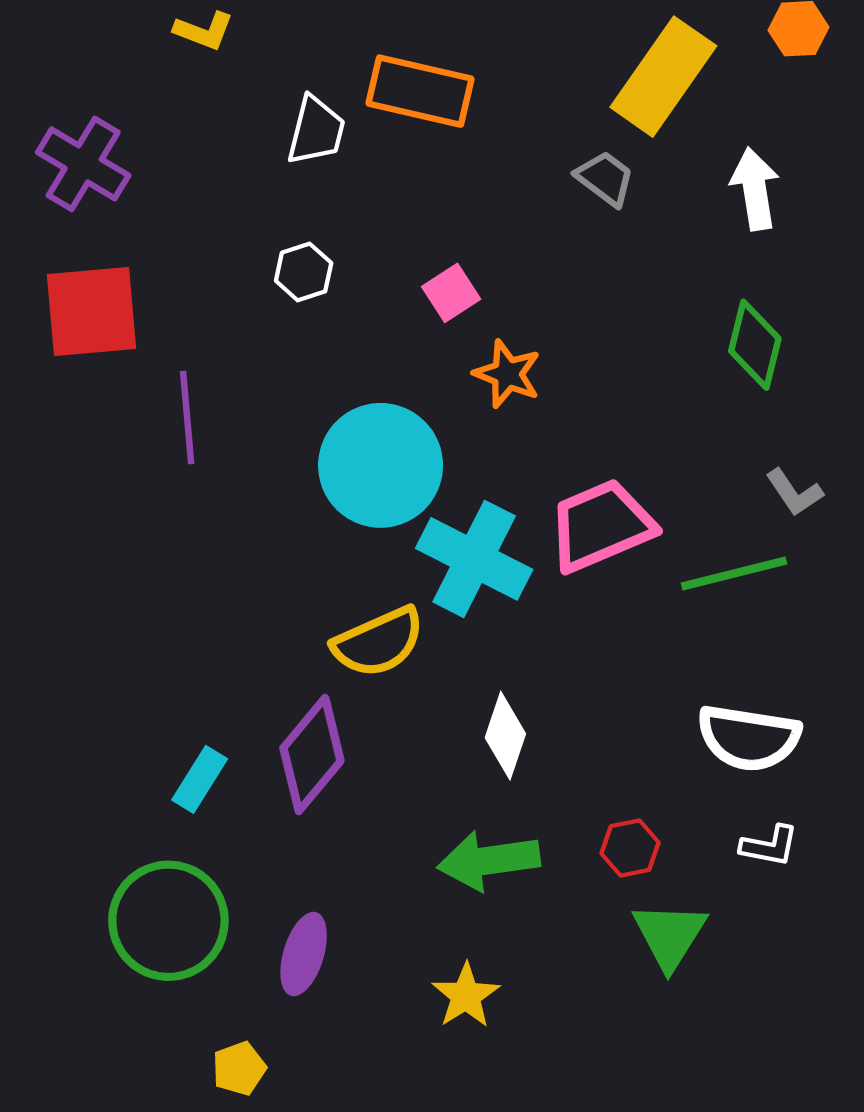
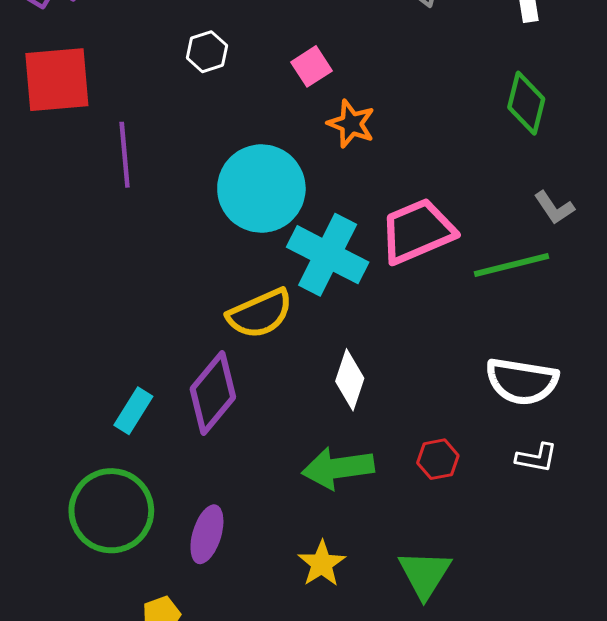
green triangle: (670, 935) -> (425, 574), moved

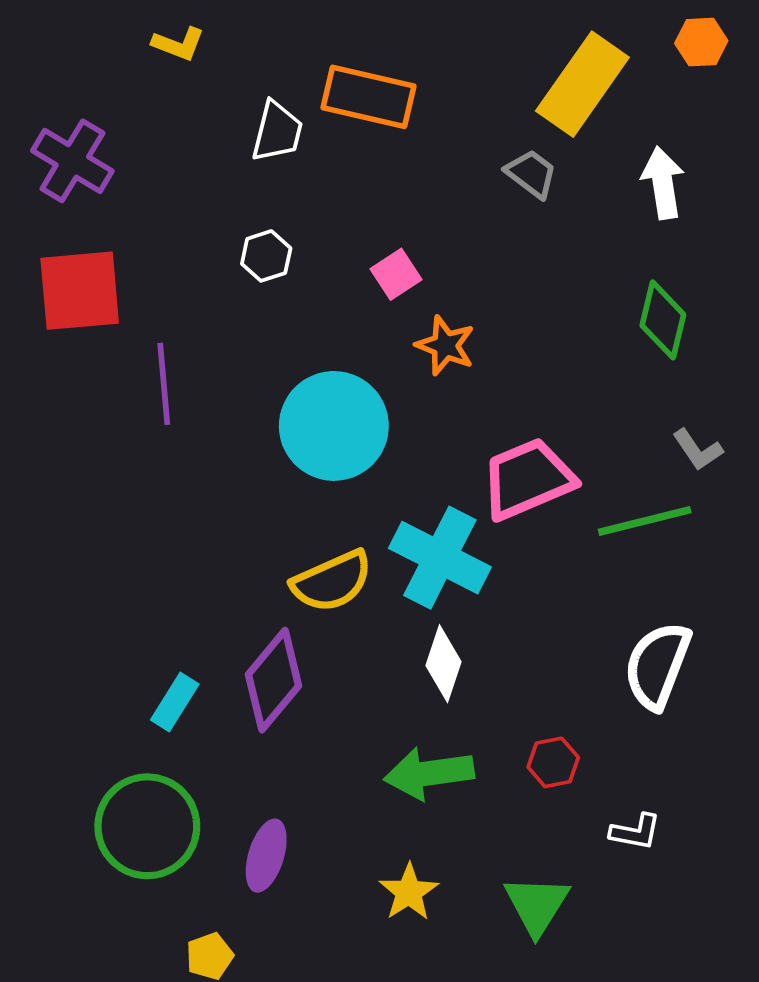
cyan cross: (328, 255) -> (440, 558), moved
white semicircle: (522, 381) -> (657, 665), turned 102
white L-shape: (537, 458) -> (635, 832), moved

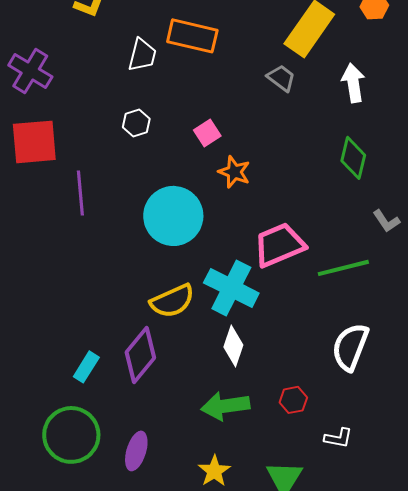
gray L-shape: (698, 450) -> (386, 221), moved

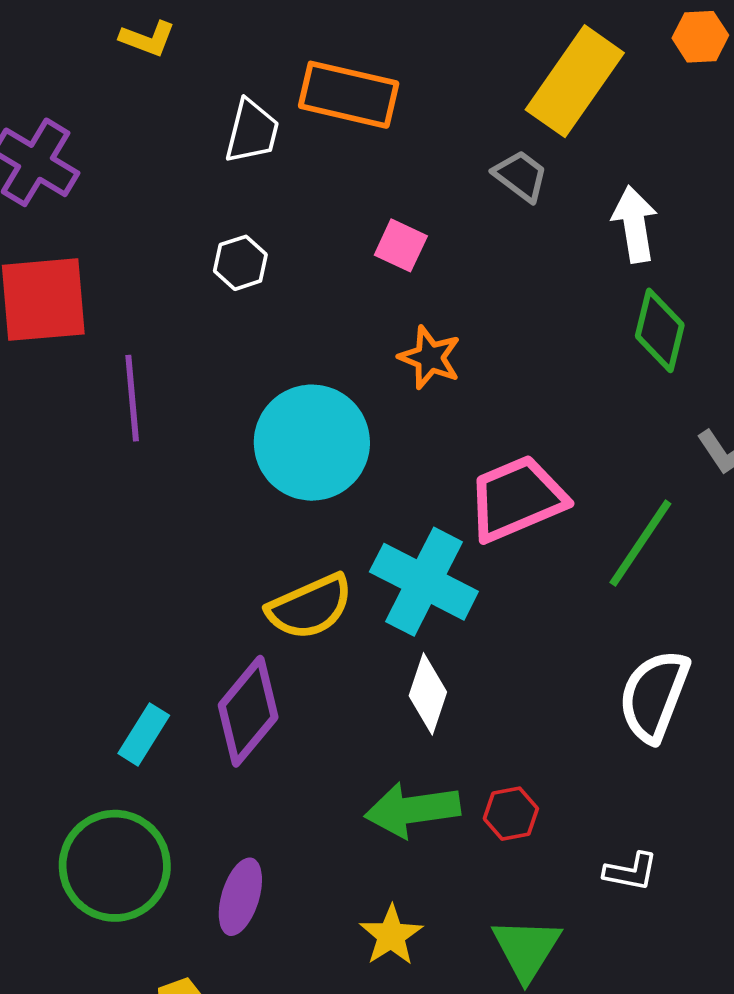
white arrow: (353, 83) -> (635, 224), moved
pink square: (207, 133) -> (401, 245), moved, turned -32
green line: (343, 268) -> (640, 543), turned -42
red hexagon: (293, 400) -> (511, 814), moved

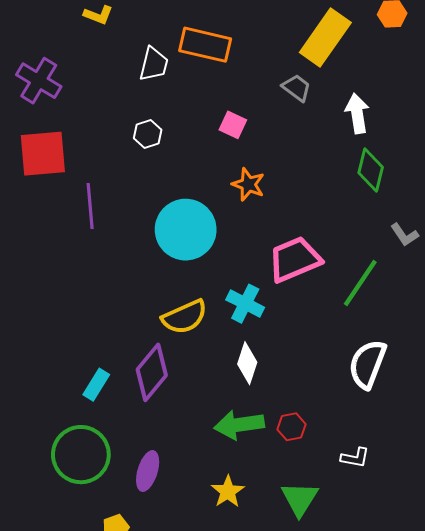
cyan cross: (424, 582) -> (245, 304), size x0.7

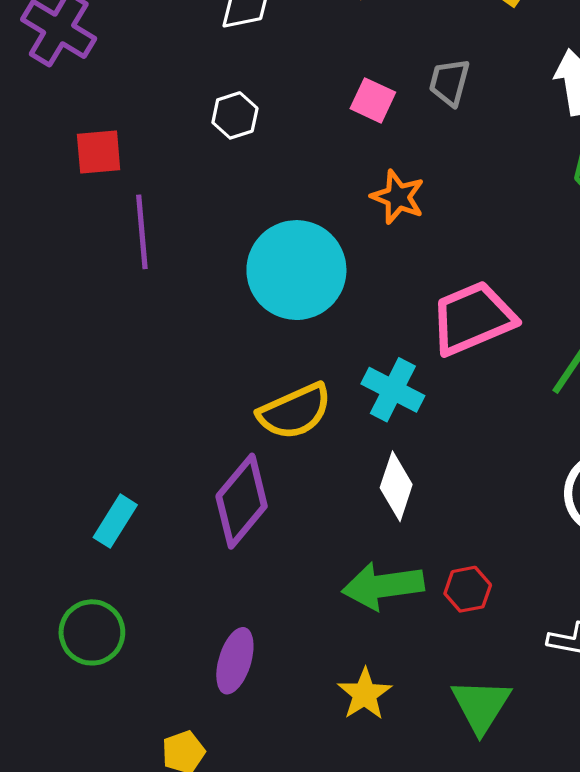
gray trapezoid: (297, 88) -> (449, 82), moved, turned -112
red square: (43, 154) -> (99, 152), moved, size x0.6
cyan rectangle: (96, 385) -> (115, 521), moved
green circle: (81, 455) -> (92, 632), moved, size x0.7

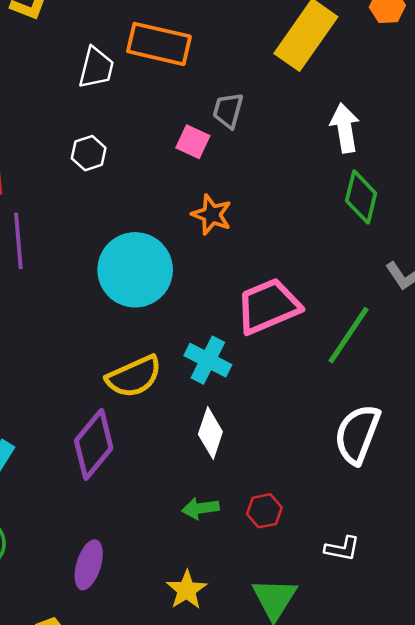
gray trapezoid: (449, 82) -> (228, 110), moved
green arrow: (383, 586) -> (200, 508), size x0.6

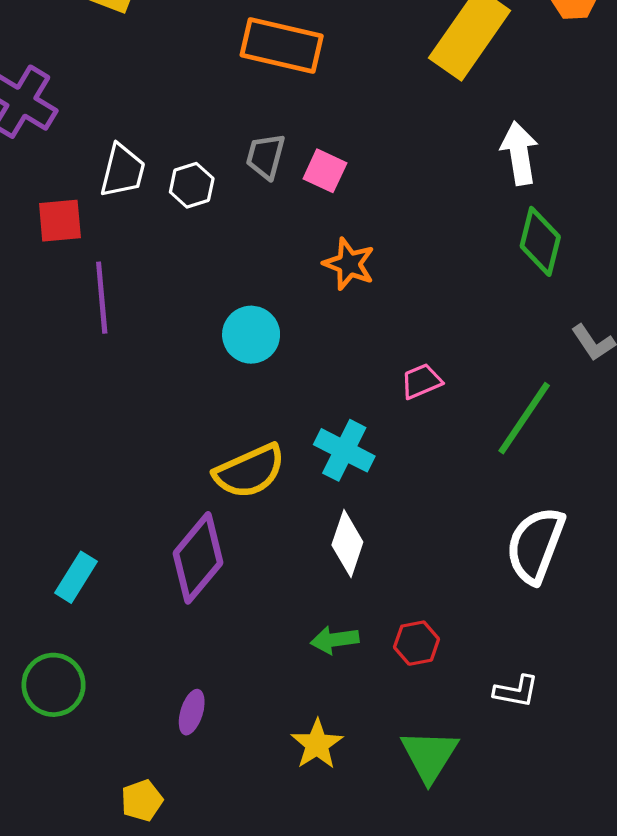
white trapezoid: (96, 68) -> (123, 171), moved
gray trapezoid: (228, 110) -> (266, 156), moved
cyan circle: (135, 270) -> (251, 335), size x0.6
pink trapezoid: (268, 306) -> (421, 381), size x0.5
purple ellipse: (89, 565) -> (192, 712), size x0.7

